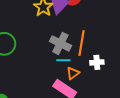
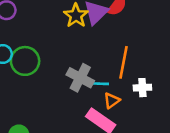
gray cross: (60, 43) -> (80, 78), moved

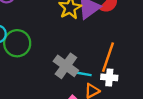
white cross: (142, 88) -> (109, 77), moved

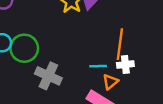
gray cross: (66, 66) -> (48, 76), moved

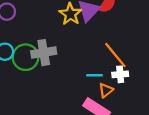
orange line: (120, 44) -> (115, 55), turned -48
gray cross: (48, 76) -> (44, 53), moved, turned -35

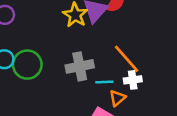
gray cross: (44, 53) -> (80, 66), moved

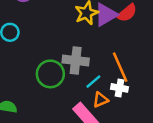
green circle: (27, 65) -> (50, 74), moved
cyan line: (104, 82) -> (93, 82), turned -56

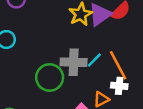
cyan line: (93, 82) -> (94, 60), moved

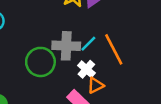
white cross: (119, 86) -> (86, 69), moved, turned 35

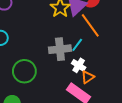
orange line: (114, 49) -> (90, 25), moved
green circle: (40, 62) -> (24, 71), moved

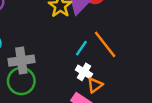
orange line: (90, 25) -> (105, 44), moved
gray cross: (60, 49) -> (21, 61), moved

